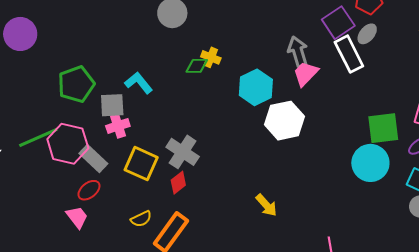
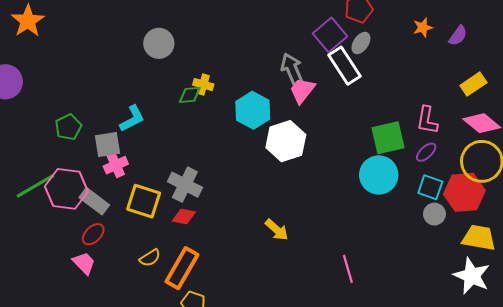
cyan L-shape: (139, 83) -> (132, 119), turned 108
green pentagon: (76, 84) -> (68, 127), size x0.7
red diamond: (178, 183) -> (184, 217), turned 55

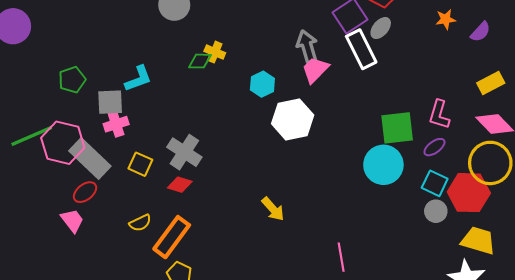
cyan hexagon: (253, 110) -> (262, 84), size x0.7
gray rectangle: (94, 201) -> (90, 159), size x1.4
yellow square: (144, 201) -> (140, 164), size x0.7

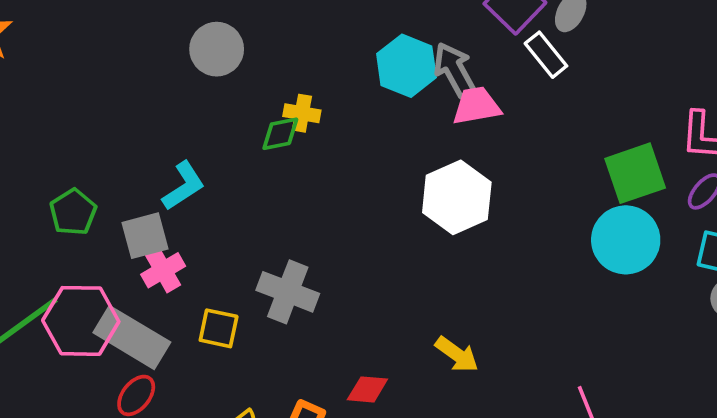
white rectangle: (361, 49) -> (546, 55), size x0.7
pink trapezoid: (315, 70) -> (476, 106), turned 48
cyan hexagon: (262, 84) -> (406, 66), moved, size x1.4
red diamond: (180, 185) -> (367, 389), moved

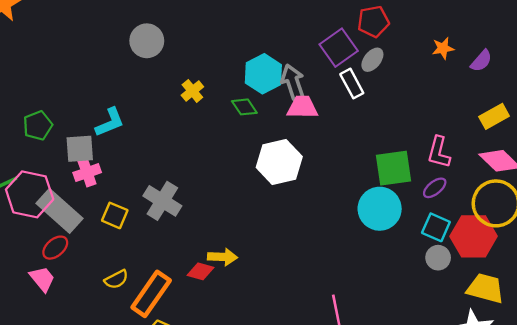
yellow cross: (302, 113) -> (192, 91), turned 30
green diamond: (280, 134) -> (244, 107), moved, turned 56
yellow arrow: (457, 354) -> (223, 257), moved, turned -44

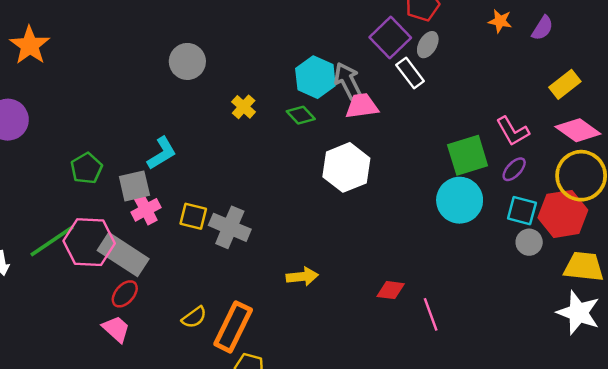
orange star: (443, 48) -> (500, 21), turned 30
pink L-shape: (439, 152) -> (513, 131), turned -36
yellow square: (115, 215) -> (193, 216), moved
red diamond: (200, 271) -> (391, 290), moved

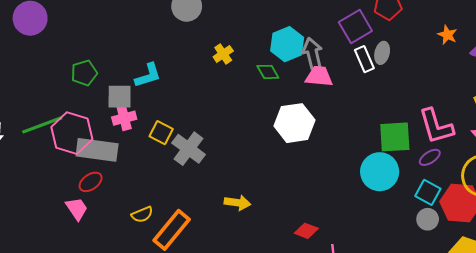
gray ellipse: (428, 45) -> (382, 53), moved, turned -30
pink L-shape: (513, 131) -> (436, 126), size x1.4
gray rectangle: (123, 255) -> (97, 150), turned -39

